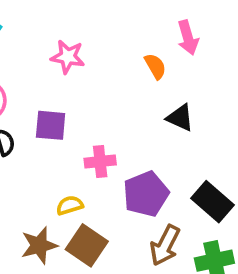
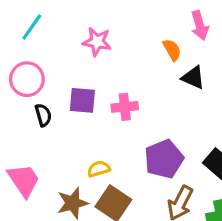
black triangle: (180, 118) -> (193, 78), moved
pink cross: (100, 162) -> (125, 107), moved

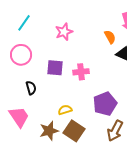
pink star: (97, 42) -> (64, 32), turned -30
black semicircle: (43, 115) -> (31, 88), moved

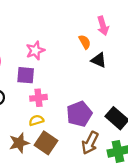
pink star: (64, 32) -> (35, 50), moved
pink cross: (81, 72) -> (38, 98), moved

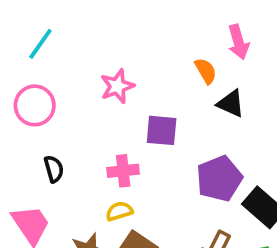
purple square: (26, 75) -> (162, 130), moved
purple pentagon: (79, 114) -> (219, 179), moved

